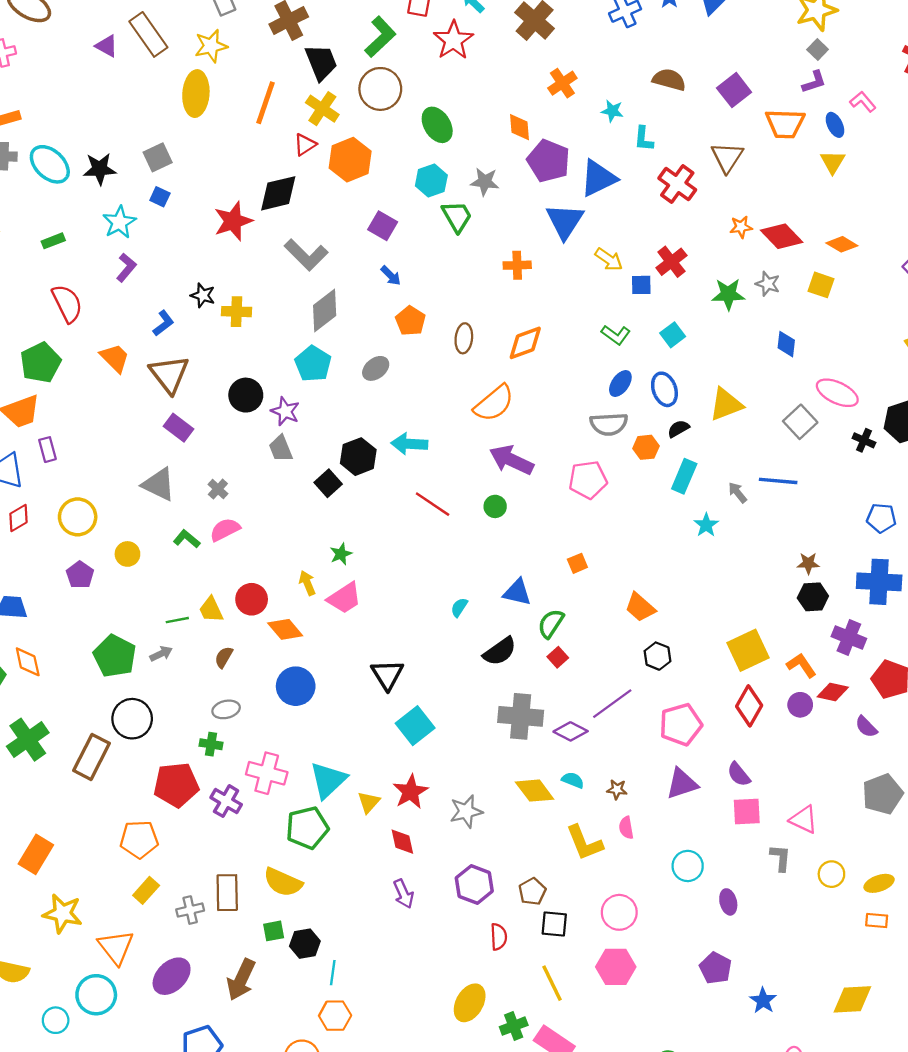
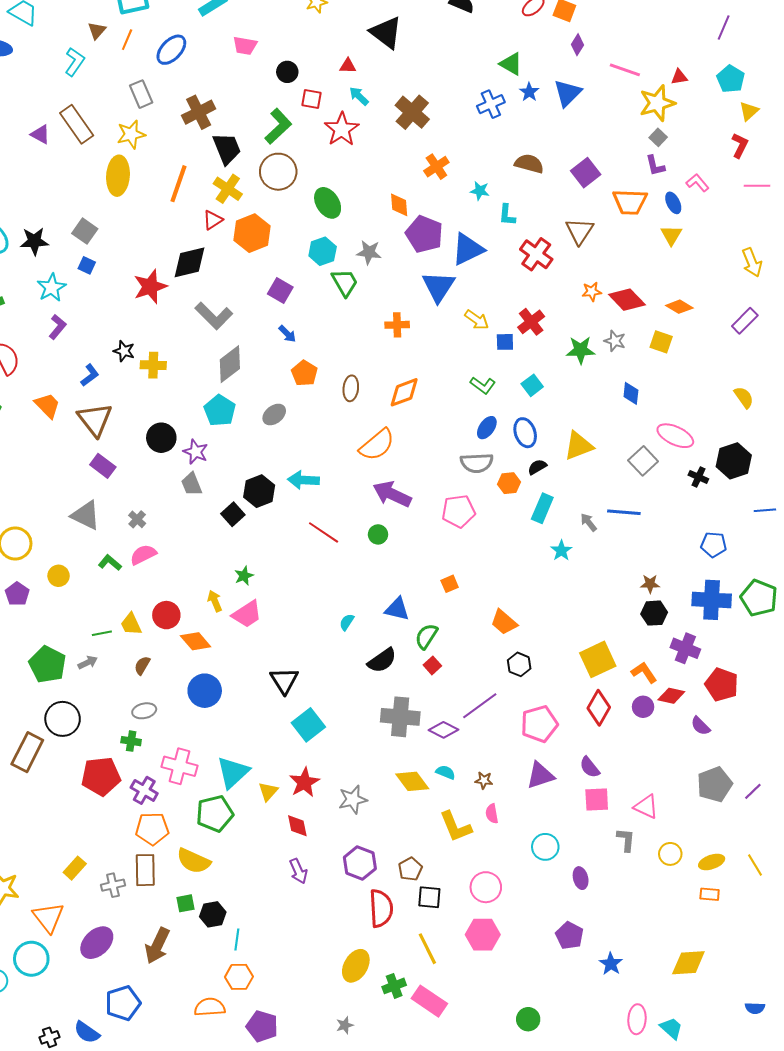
purple L-shape: (814, 82) -> (655, 166), turned 95
gray square: (158, 157) -> (85, 231), turned -30
orange pentagon: (139, 839) -> (152, 829), moved
red semicircle: (499, 937) -> (381, 908), size x1.6

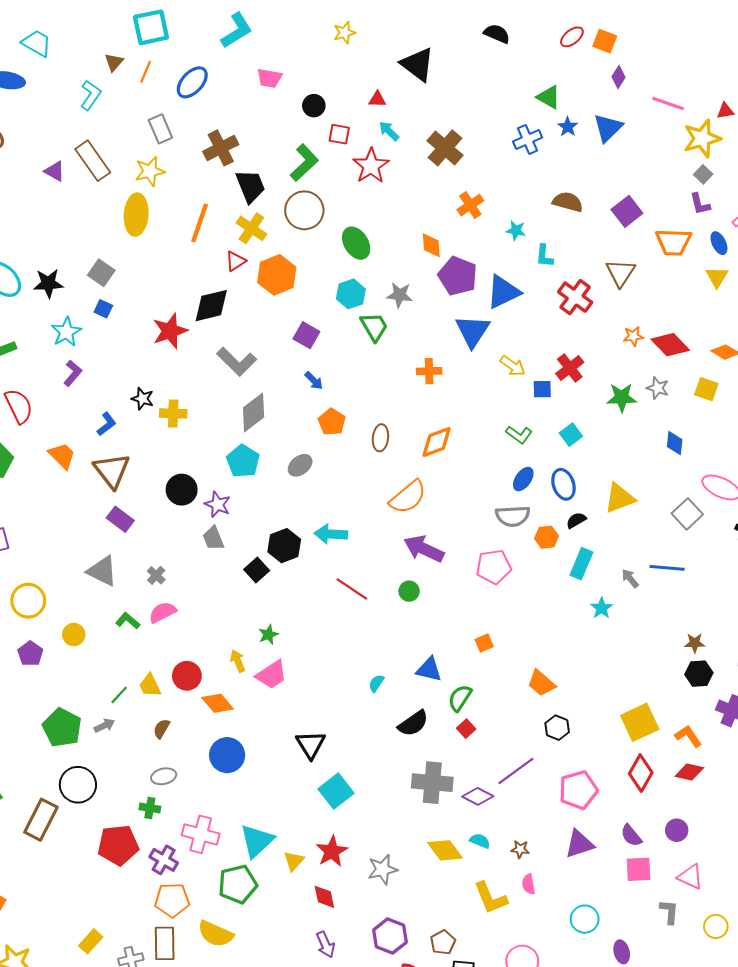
green line: (102, 633) -> (119, 695), turned -36
red diamond: (671, 696) -> (689, 772), moved
purple circle: (643, 707) -> (677, 830), moved

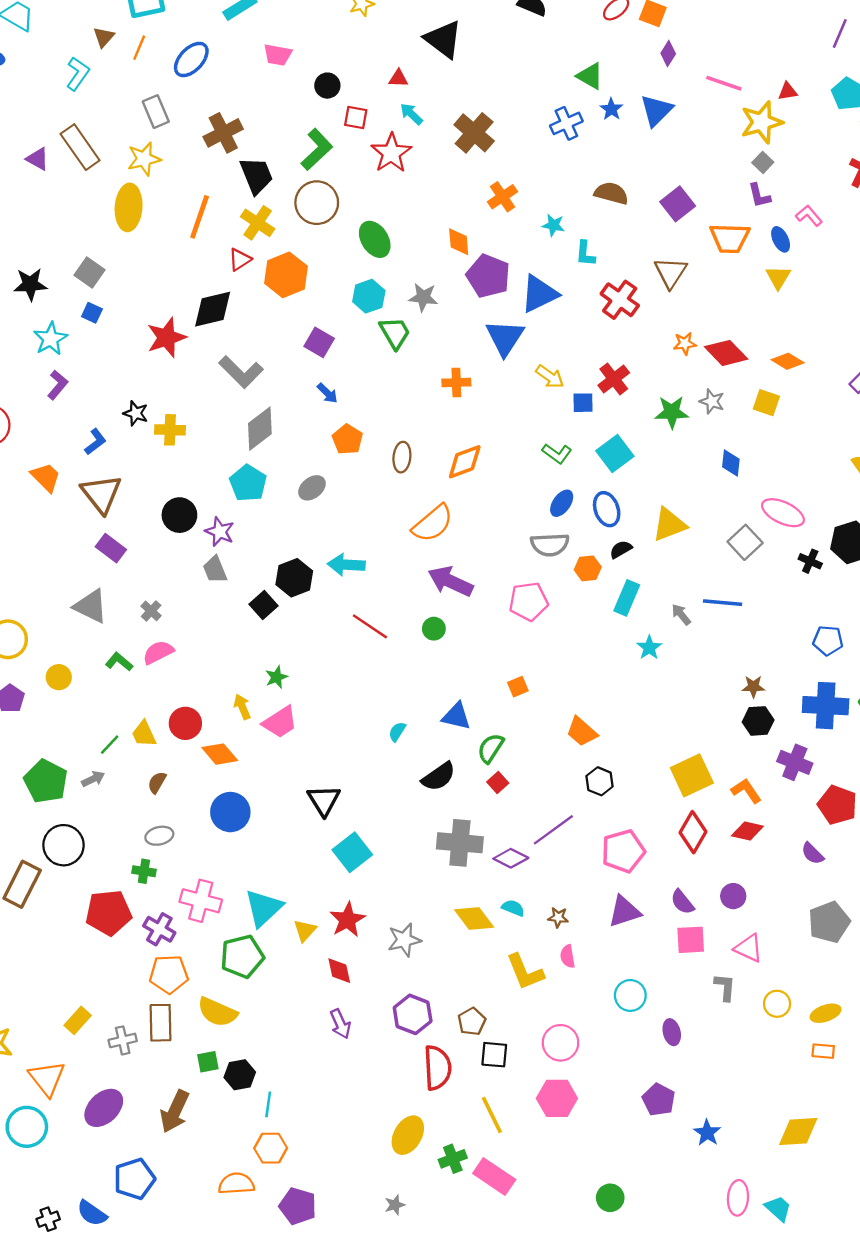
cyan square: (571, 435) -> (615, 454), size x1.4

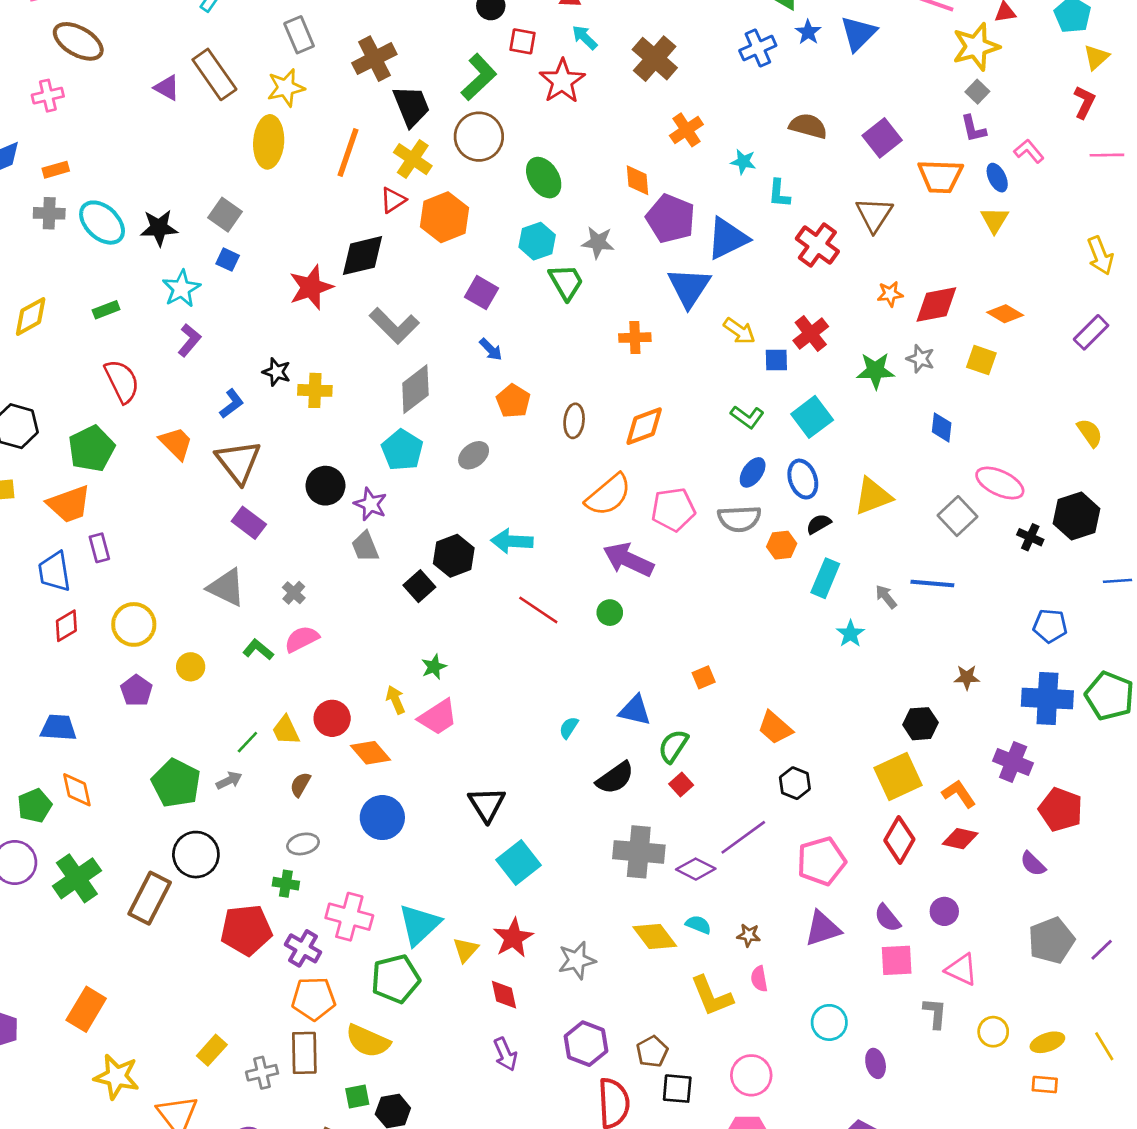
red diamond: (726, 353) -> (936, 305), turned -57
pink pentagon: (529, 601) -> (673, 509), moved
black hexagon: (758, 721) -> (920, 724), moved

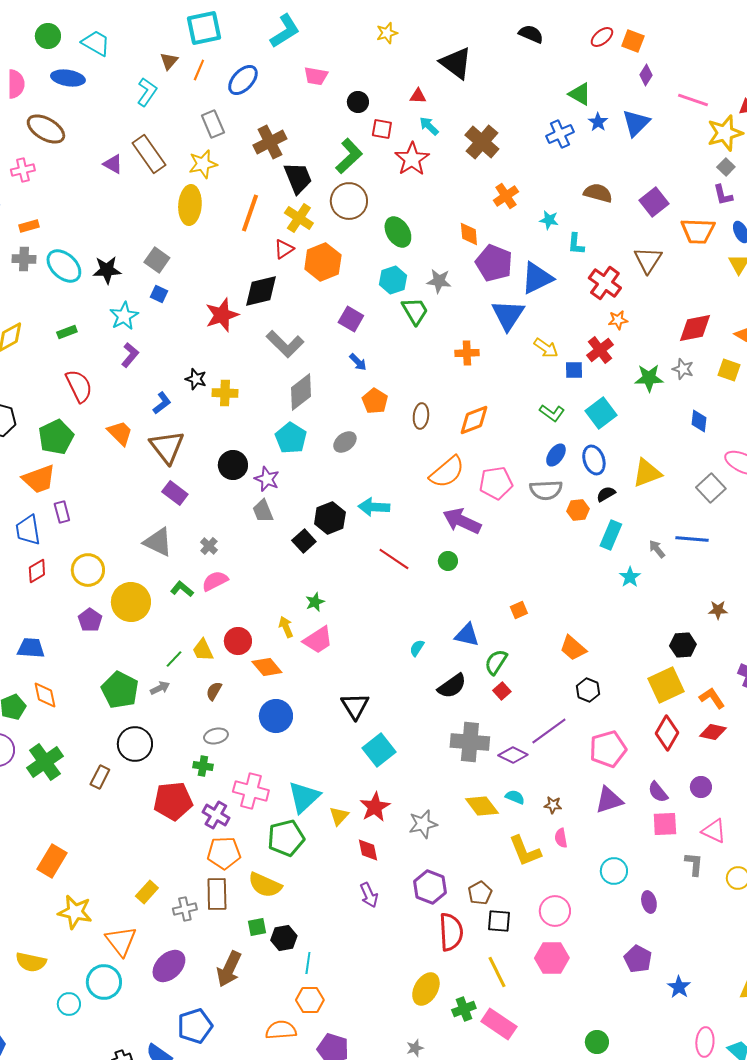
orange star: (890, 294) -> (618, 320), moved
yellow circle: (191, 667) -> (131, 602), size x1.8
brown rectangle: (150, 898) -> (100, 777), size x0.6

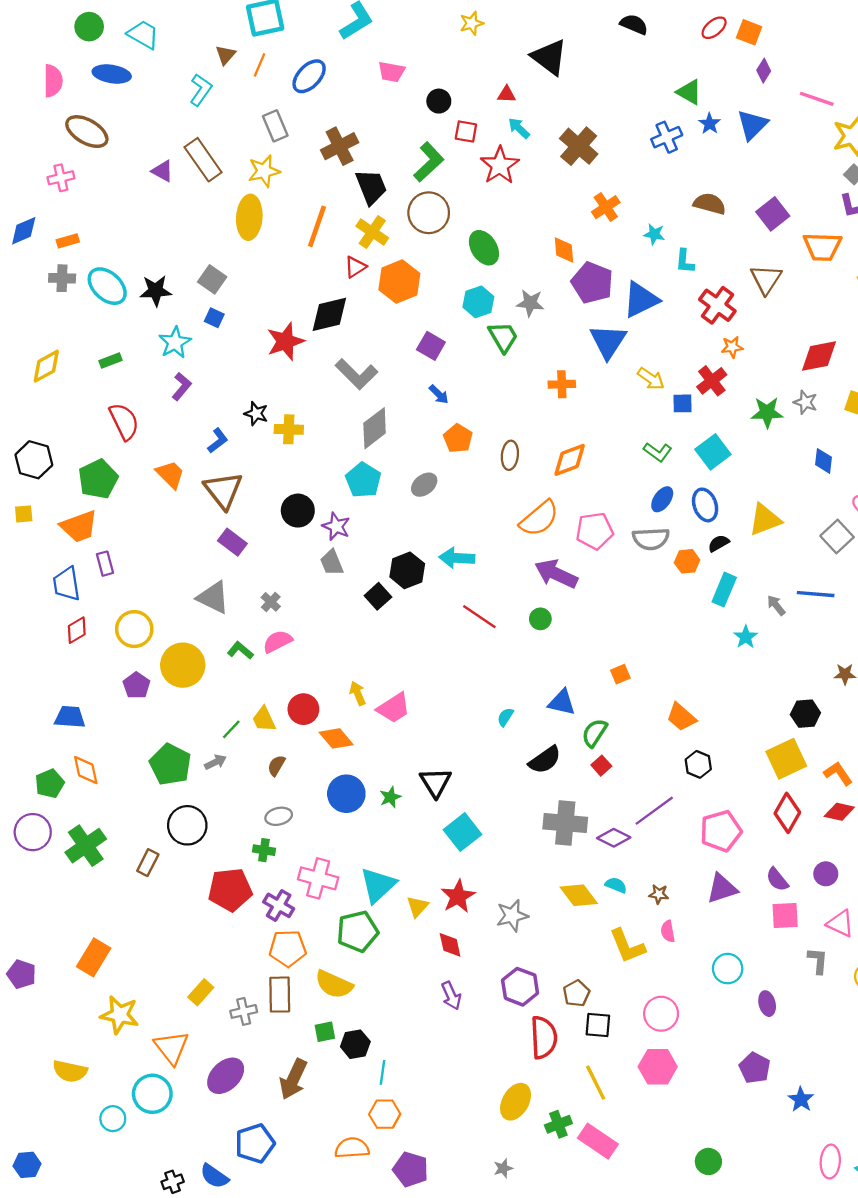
green star: (315, 602) -> (390, 797), moved

